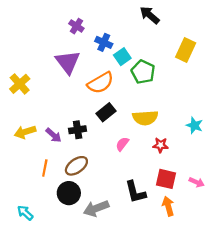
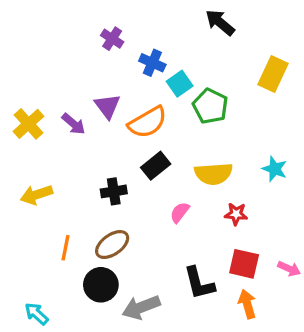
purple triangle: (68, 62) -> (107, 106), moved, size x0.7
cyan star: (194, 125) -> (275, 169), moved
purple arrow: (54, 135) -> (74, 124), moved

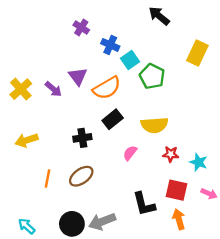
cyan star: (275, 169) -> (199, 162), moved
black circle: (101, 285) -> (72, 224), moved

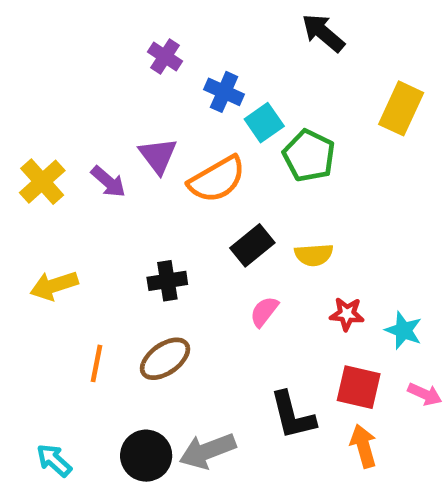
black rectangle: (113, 119) -> (252, 245), moved
yellow semicircle: (154, 125) -> (314, 255), size x0.7

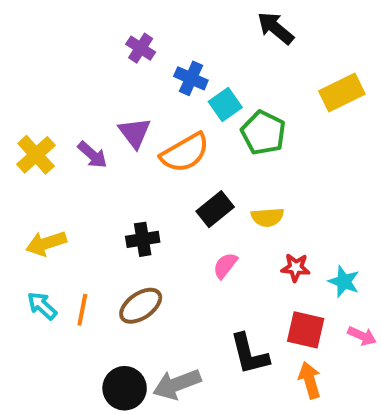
yellow rectangle: (401, 108) -> (342, 92), turned 39
cyan arrow: (54, 460) -> (42, 306), moved

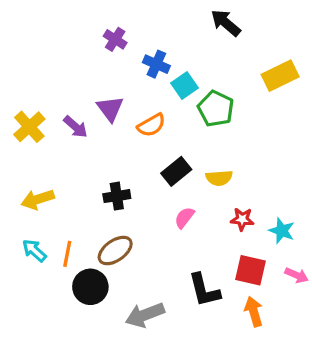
orange semicircle: (185, 153) -> (151, 125), size x0.7
black circle: (125, 388) -> (90, 287), moved

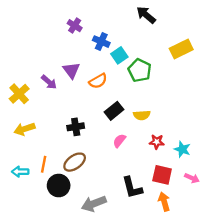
yellow cross: (29, 127) -> (19, 94), moved
cyan arrow: (34, 251) -> (20, 172), moved, turned -42

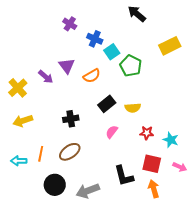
black circle: (59, 186) -> (55, 185), moved

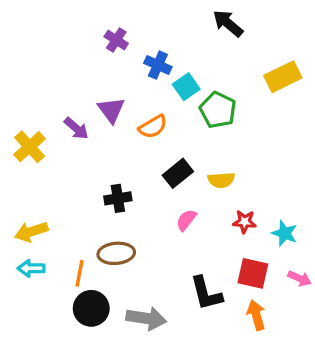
yellow arrow: (23, 121) -> (31, 232), moved
brown ellipse: (70, 152) -> (116, 253), turned 30
orange line: (41, 154) -> (80, 273), moved
gray arrow: (88, 191) -> (146, 318), turned -150

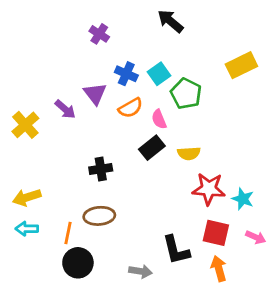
black arrow: (228, 23) -> (170, 21), moved
blue cross: (158, 65) -> (126, 74), moved
pink semicircle: (186, 220) -> (159, 119), moved, turned -60
red star: (245, 222) -> (209, 189), size x1.6
gray arrow: (146, 318) -> (141, 271), moved, size x0.7

